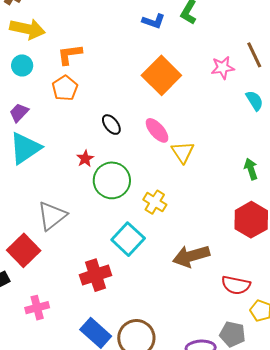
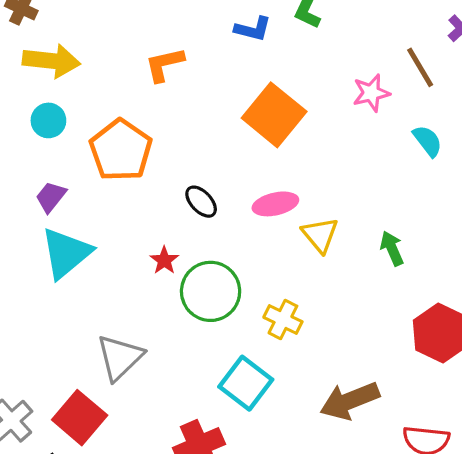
orange L-shape: (70, 54) -> (164, 64), moved
orange pentagon: (65, 88) -> (121, 150), size x1.5
pink ellipse: (157, 130) -> (275, 204), turned -56
green arrow: (251, 169) -> (392, 248), moved

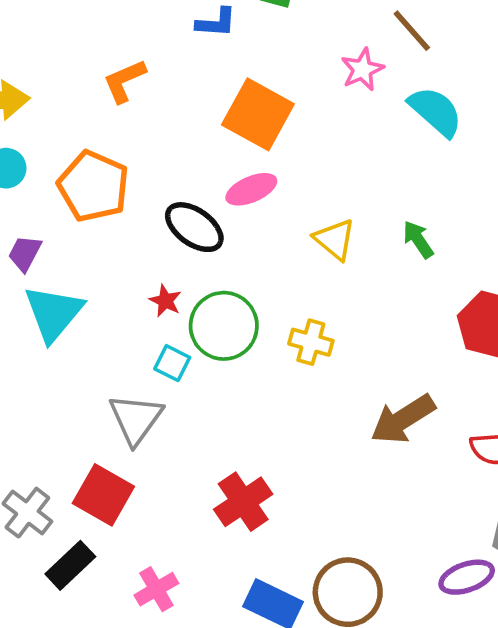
cyan semicircle: (428, 141) -> (436, 111), size x1.5
black ellipse: (201, 202) -> (194, 227), size x1.5
pink ellipse: (275, 204) -> (251, 189), moved
cyan square: (246, 383) -> (172, 363), moved, size x0.6

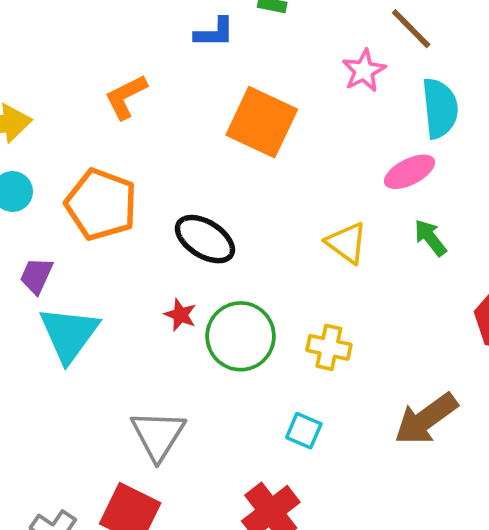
cyan semicircle: (436, 111) -> (440, 108), turned 46
pink ellipse: (251, 189) -> (410, 172), moved
cyan square: (172, 363) -> (304, 431), moved

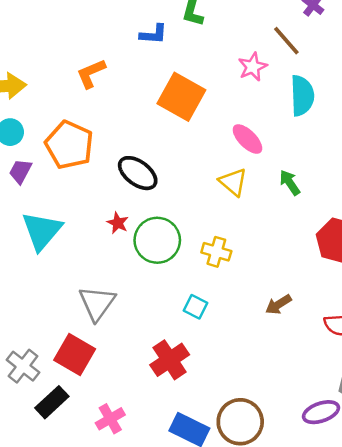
pink ellipse: (410, 172) -> (247, 139), moved, turned 68
purple trapezoid: (36, 276) -> (20, 171), moved
brown arrow: (426, 419) -> (278, 305), size x0.6

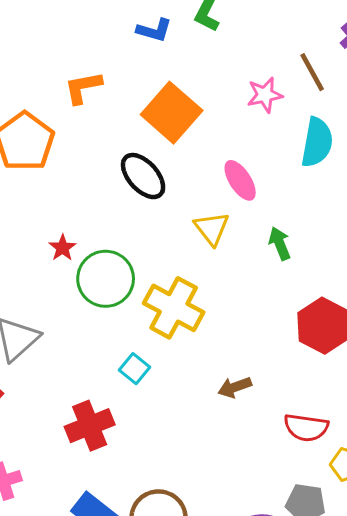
orange L-shape: (91, 73) -> (83, 87), moved
black ellipse: (138, 173) -> (143, 176), moved
yellow cross: (216, 252) -> (174, 308), size x1.6

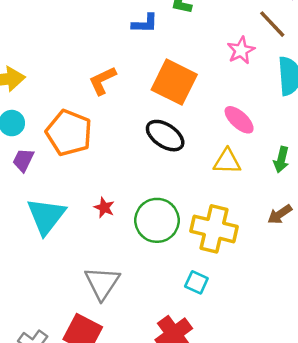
yellow triangle: (212, 228) -> (227, 162), turned -36
green arrow: (280, 243) -> (281, 160), turned -130
red star: (63, 248) -> (104, 208), moved
brown arrow: (235, 387) -> (280, 214), moved

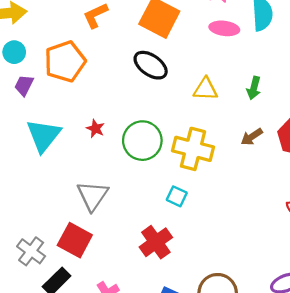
pink ellipse: (239, 120) -> (224, 28), moved, turned -36
orange pentagon: (69, 133) -> (65, 61), turned 30

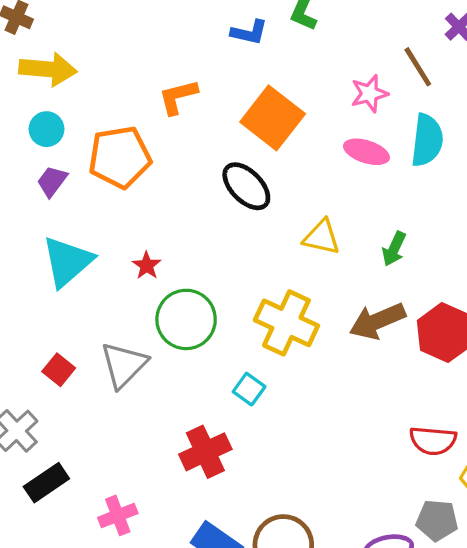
brown arrow: (252, 137) -> (377, 321), size x1.6
green circle: (142, 141) -> (186, 319), moved
red square: (75, 240) -> (59, 370), moved, size x0.6

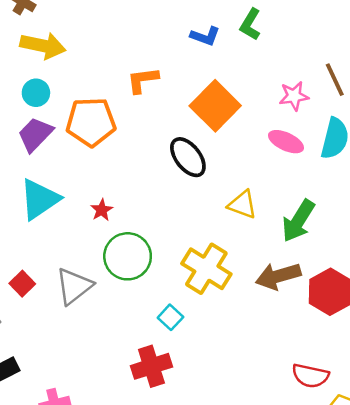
purple trapezoid: (52, 181) -> (35, 134), size x1.4
green arrow: (394, 249) -> (298, 221), size x1.6
red cross: (205, 452) -> (151, 366), moved

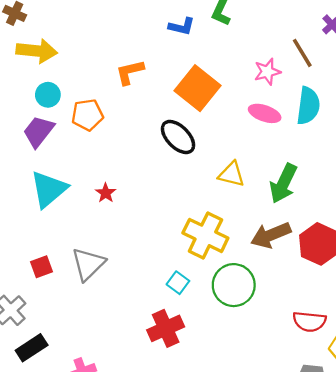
cyan circle: (36, 93) -> (48, 95), moved
orange pentagon: (91, 122) -> (87, 115), size x0.7
green circle: (128, 256) -> (234, 285), moved
red square: (22, 284) -> (41, 267), turned 30

